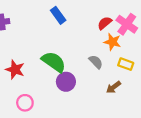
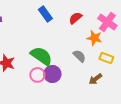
red semicircle: (105, 23) -> (75, 18), moved
pink circle: (25, 103) -> (37, 75), moved

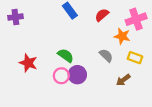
pink cross: (107, 22) -> (136, 19), turned 36
green semicircle: (41, 56) -> (66, 55), size x0.7

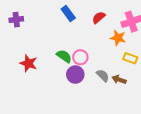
gray semicircle: (106, 55) -> (103, 76), moved
pink circle: (61, 76) -> (80, 57), moved
brown arrow: (123, 80) -> (119, 80), turned 56

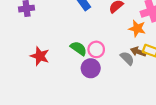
gray semicircle: (103, 76) -> (127, 58), moved
brown arrow: (119, 80) -> (138, 52), moved

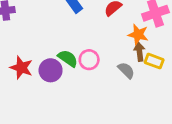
brown arrow: (138, 52) -> (140, 52), moved, turned 64
purple circle: (91, 68) -> (51, 70), moved

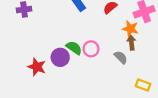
yellow rectangle: (154, 61) -> (143, 85), moved
red star: (21, 68) -> (37, 67), moved

